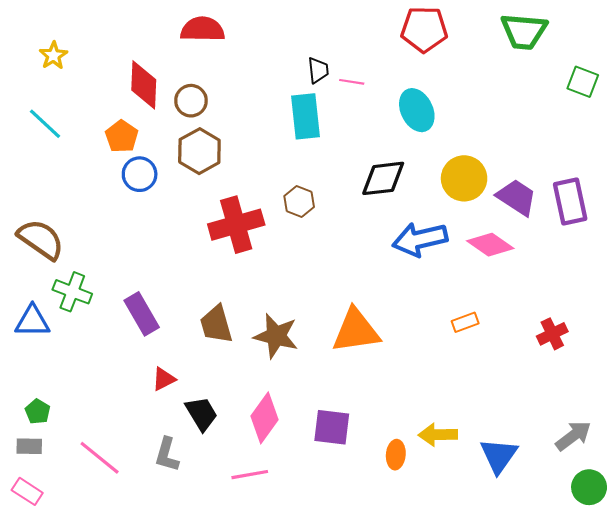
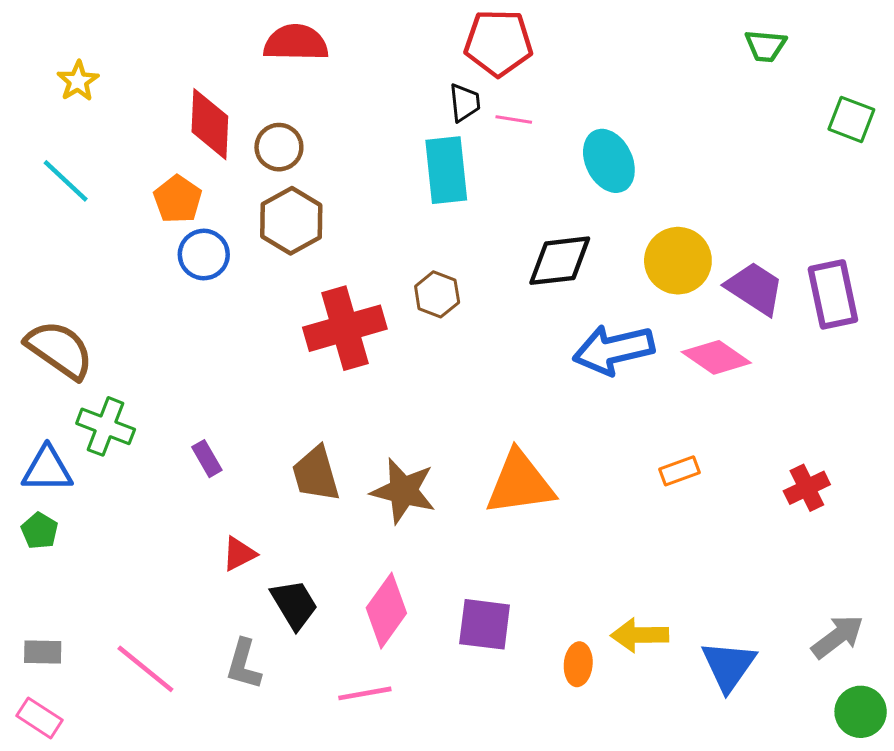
red pentagon: (424, 29) -> (498, 43), moved
green trapezoid: (524, 31) -> (765, 46), size x0.6
purple rectangle: (142, 314) -> (207, 459), size x0.6
green pentagon: (38, 412) -> (40, 531), moved

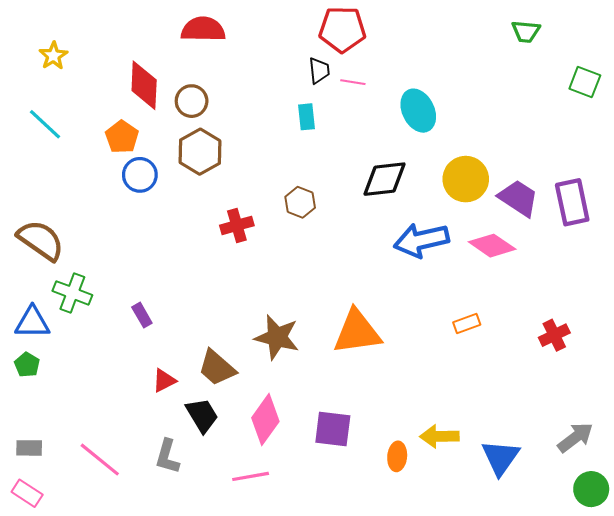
cyan rectangle: (446, 170) -> (306, 117), size x0.6
red cross: (345, 328) -> (237, 225), size x0.6
brown trapezoid: (316, 474) -> (217, 368), moved, turned -33

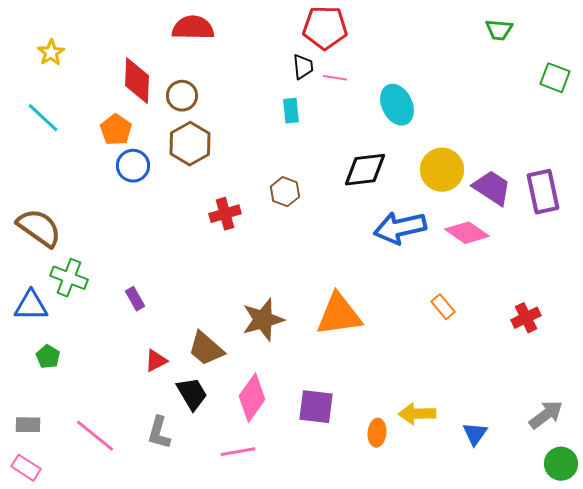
orange rectangle: (467, 324) -> (443, 307), turned 70
brown star: (277, 337) -> (263, 320), turned -30
green pentagon: (27, 365) -> (48, 357), moved
blue triangle: (501, 457) -> (475, 434), size x0.7

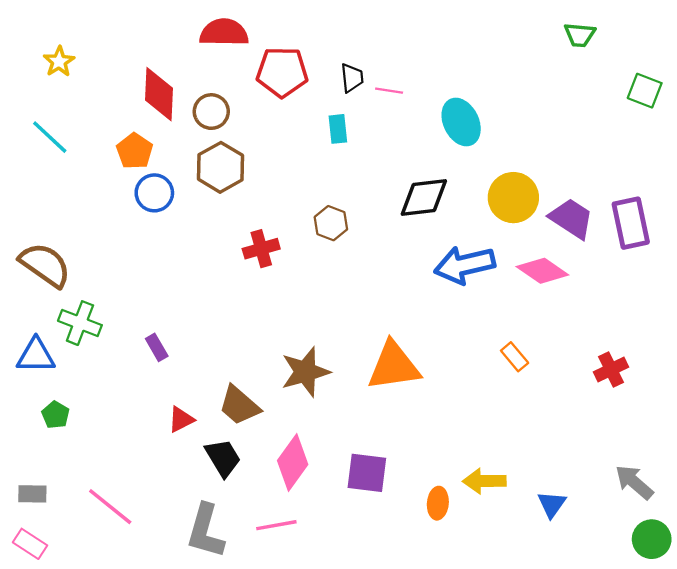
red pentagon: (325, 28) -> (282, 72), moved
gray arrow: (546, 415) -> (634, 482), turned -102
gray L-shape: (159, 433) -> (205, 531), moved, size x1.4

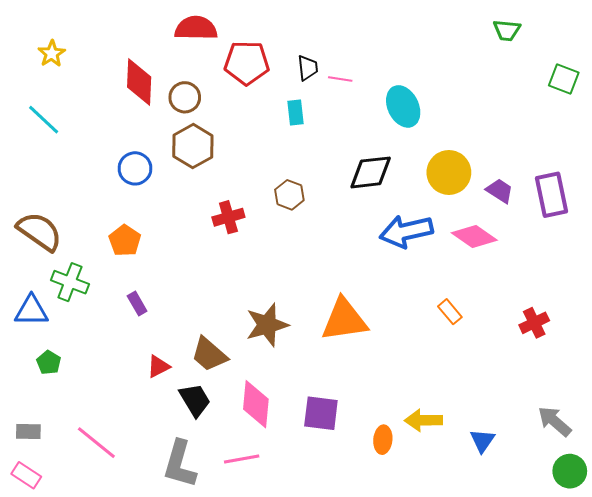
orange pentagon: (135, 151) -> (125, 241), moved
purple trapezoid: (571, 218) -> (500, 191), size x0.7
pink diamond: (293, 462) -> (256, 404), turned -30

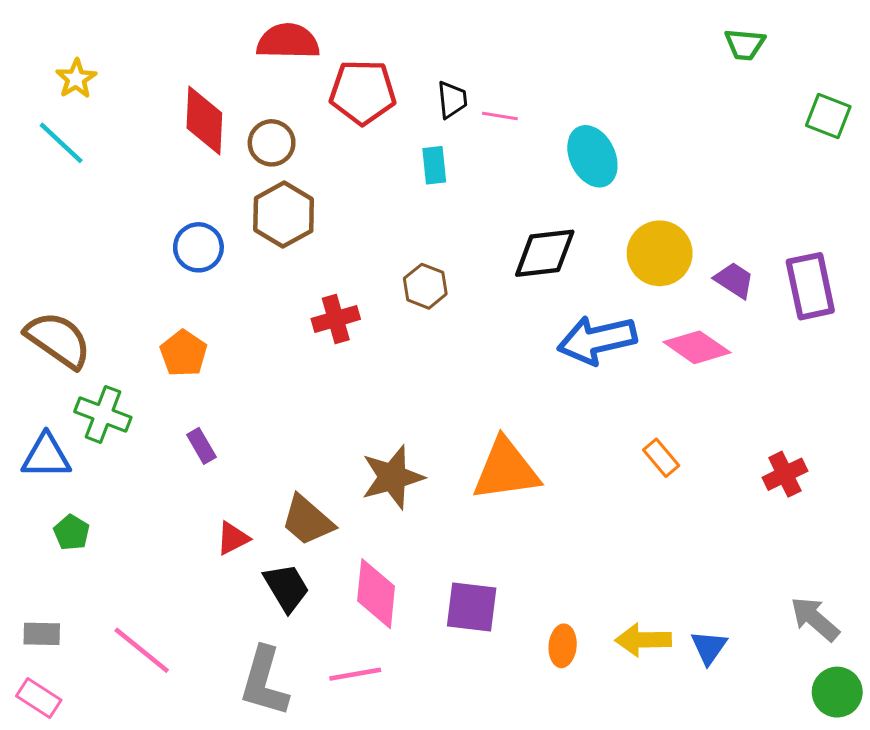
cyan line: (44, 120) -> (61, 143), moved
yellow arrow: (423, 420) -> (643, 640), moved

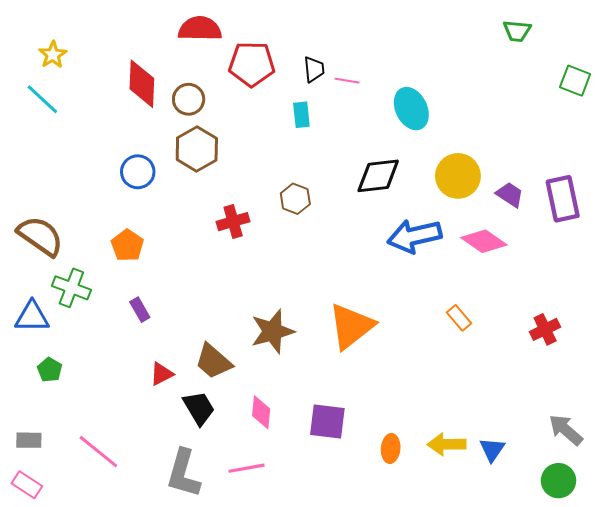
orange triangle: (506, 470) -> (351, 326), turned -30
pink diamond: (376, 594) -> (261, 412), size x0.7
green circle: (837, 692) -> (558, 481), moved

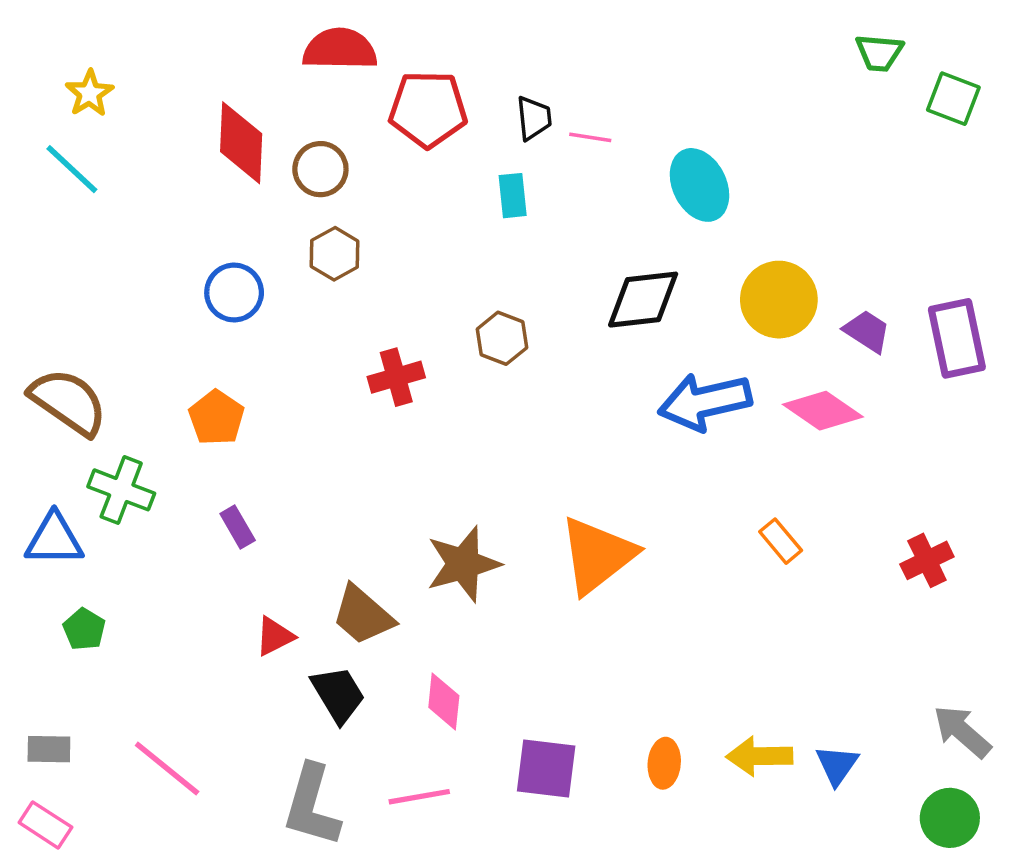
green square: (575, 81) -> (953, 99), moved
brown hexagon: (197, 149) -> (335, 254), size x0.7
purple square: (327, 422) -> (546, 769), moved

